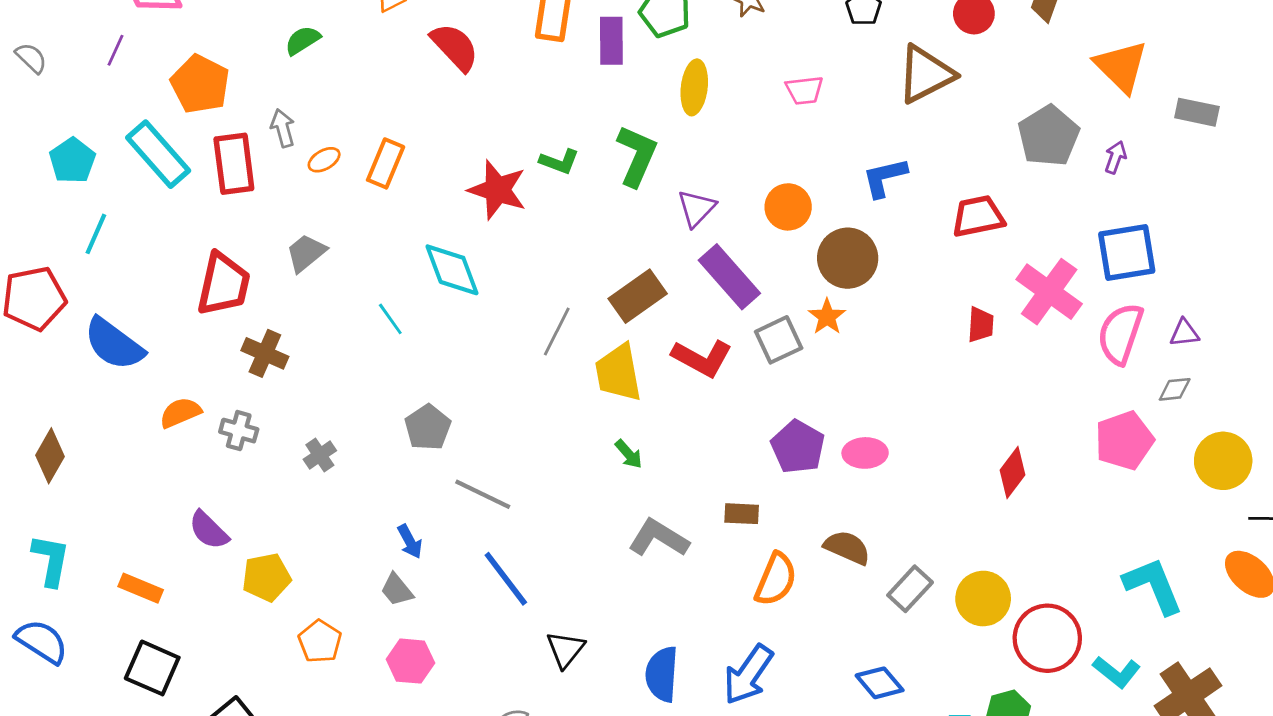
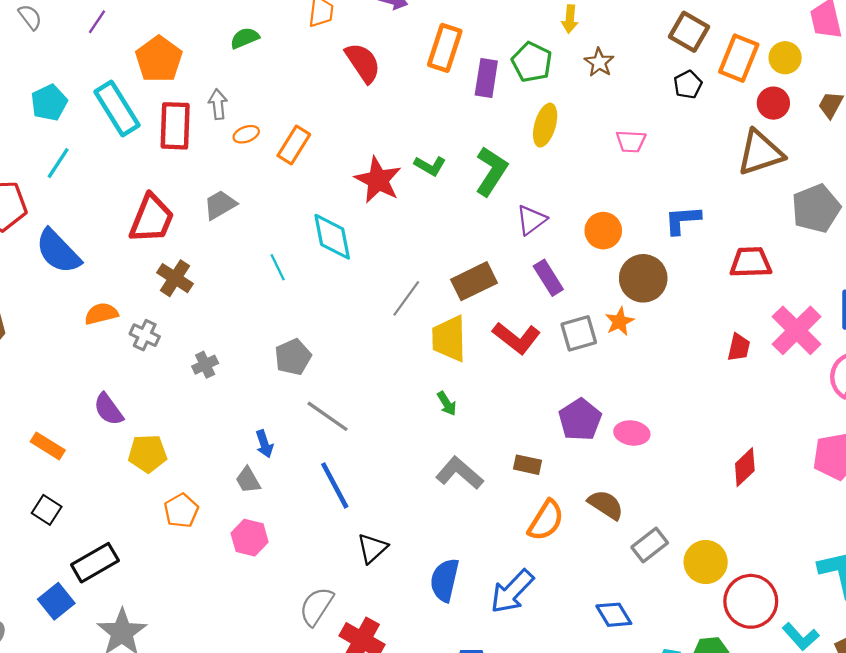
brown triangle: (926, 74) -> (760, 153), moved
purple rectangle: (729, 277) -> (548, 278), size x0.7
black square: (152, 668) -> (47, 510), size x0.7

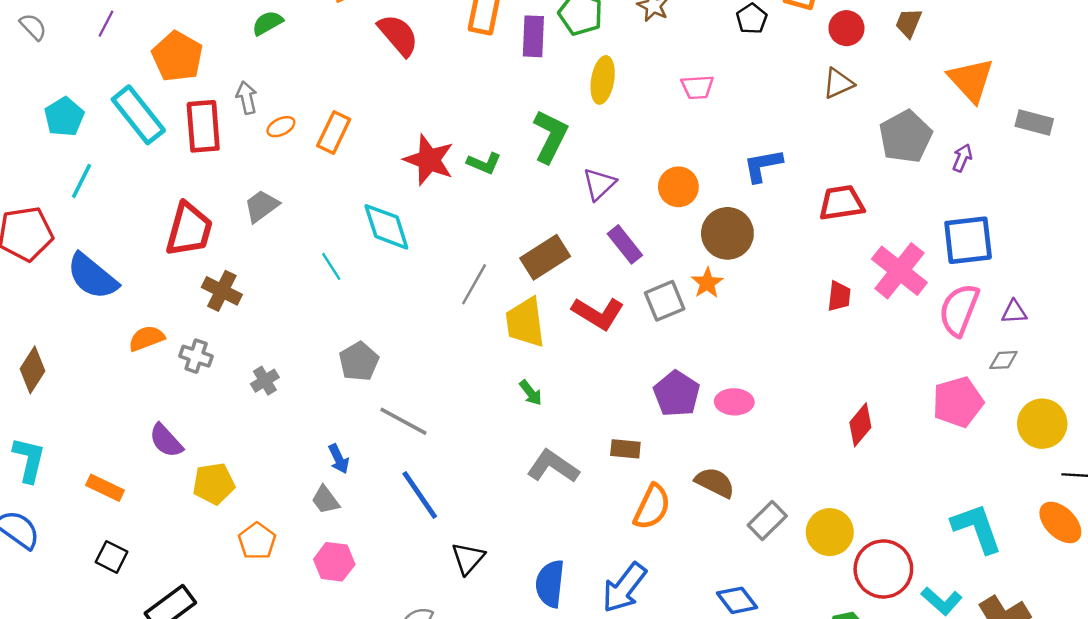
brown triangle: (760, 153) -> (838, 83), size x0.6
green L-shape: (430, 166) -> (484, 163), moved

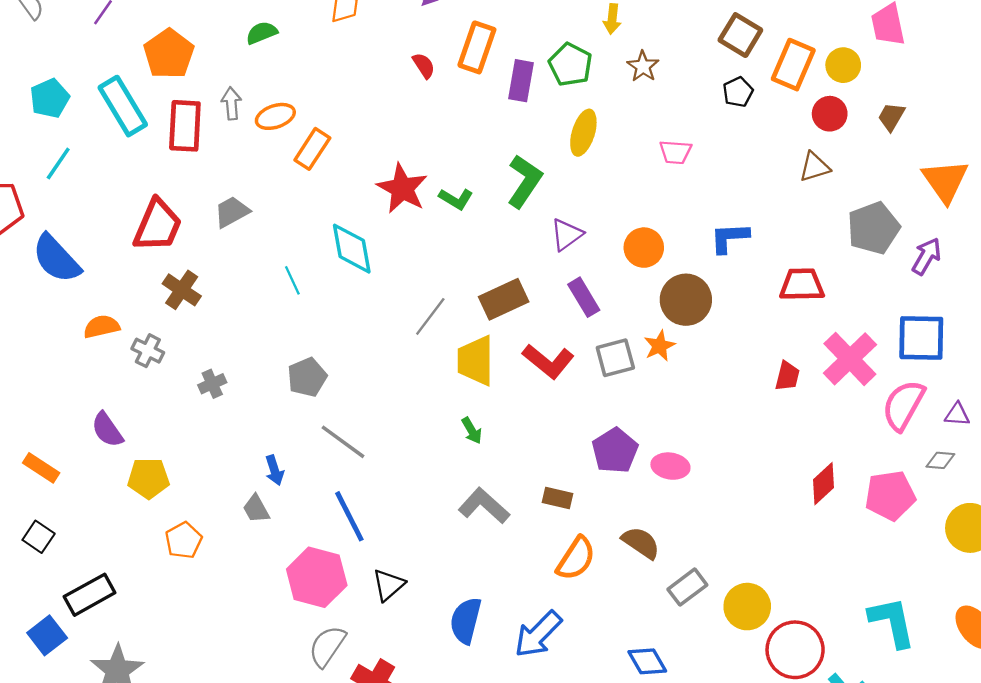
red semicircle: (398, 35) -> (424, 66), moved, size x0.6
orange ellipse: (281, 127) -> (275, 116), moved, size x1.4
purple arrow: (962, 158) -> (926, 256), size x1.4
red diamond: (860, 425) -> (824, 484), moved
pink hexagon: (334, 562) -> (317, 577), moved, size x1.5

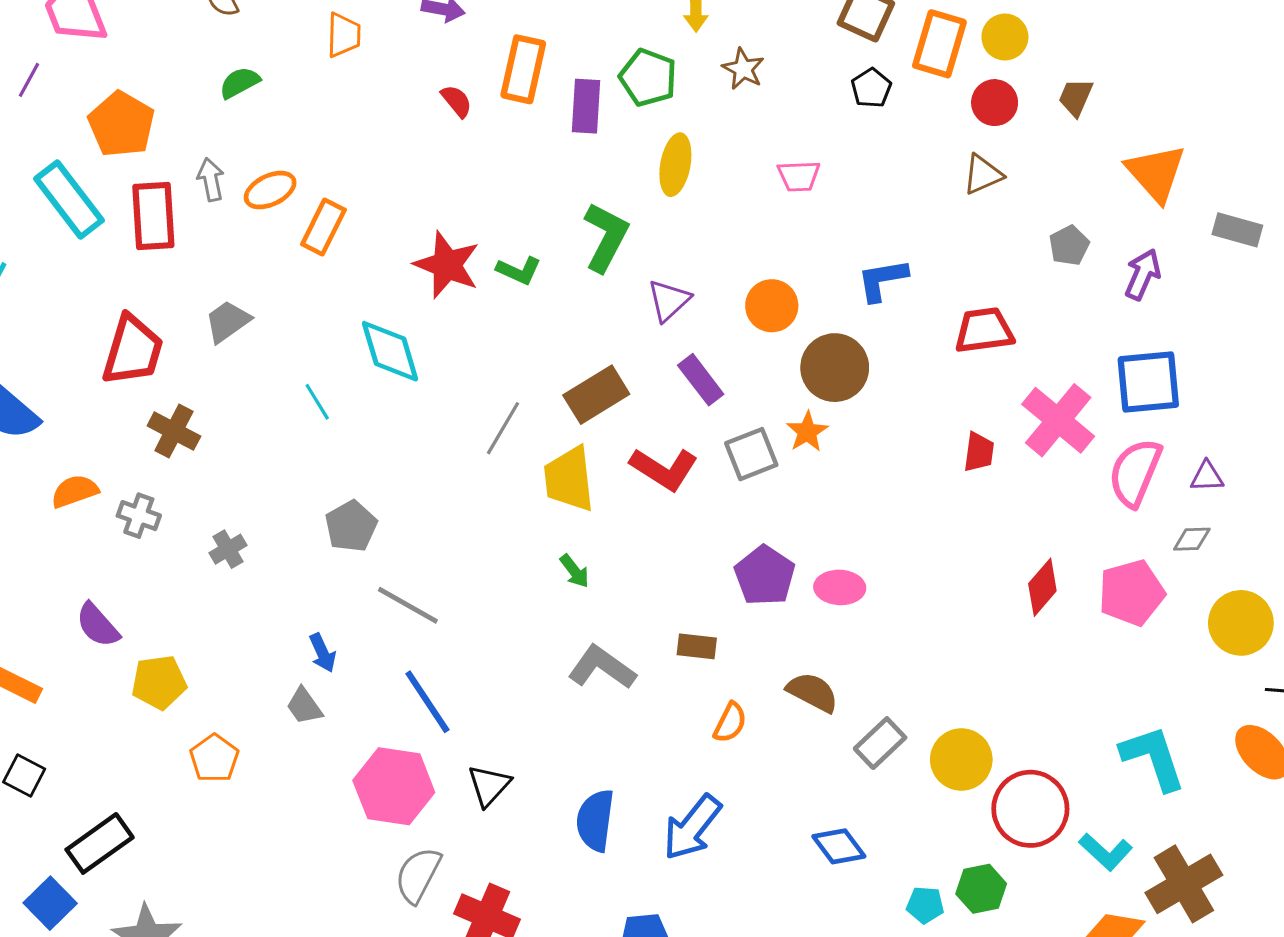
gray pentagon: (873, 228) -> (1069, 245), size x0.6
orange semicircle: (576, 558) -> (730, 723), size x0.7

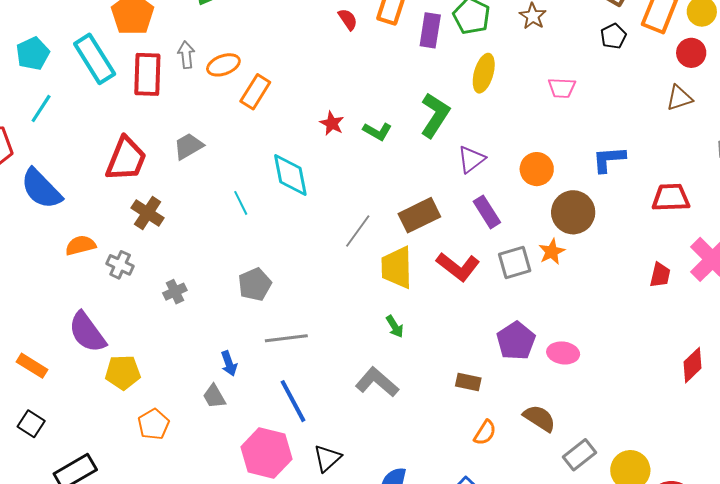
red star: (447, 265) -> (332, 123), size x0.6
gray line: (408, 605) -> (286, 338), turned -42
purple semicircle: (98, 625) -> (87, 332), size x1.4
gray L-shape: (602, 668) -> (377, 382), moved

